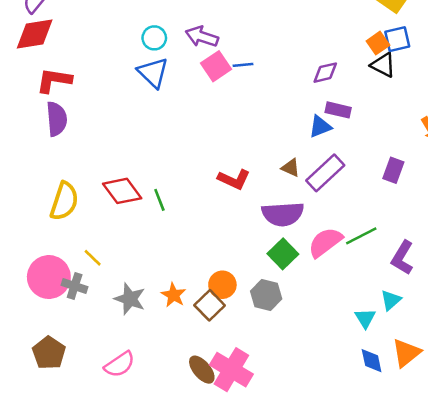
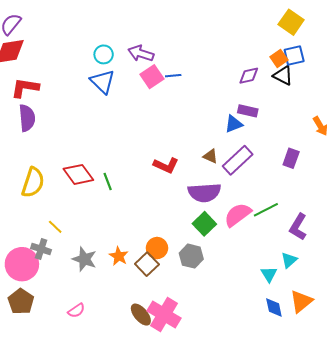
purple diamond: (325, 73) -> (249, 76), moved
pink circle: (49, 277) -> (22, 264), moved
pink semicircle: (120, 364) -> (76, 311), size x0.7

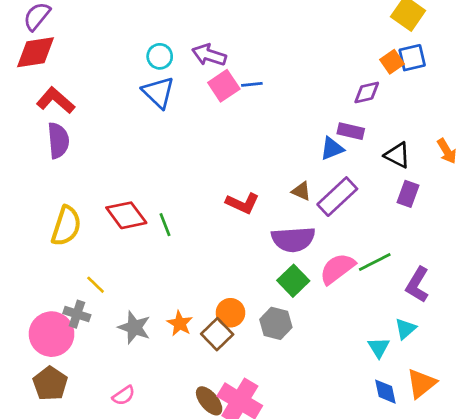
purple diamond: (249, 76) -> (367, 92), moved
black triangle: (283, 76) -> (397, 155), moved
red L-shape: (25, 88) -> (56, 100), turned 32

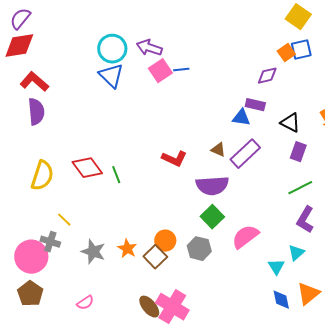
cyan circle: (160, 56) -> (112, 49), size x1.5
blue triangle: (332, 148) -> (241, 118), turned 30
green line: (375, 262) -> (300, 188), moved
pink semicircle: (337, 269) -> (245, 237), moved

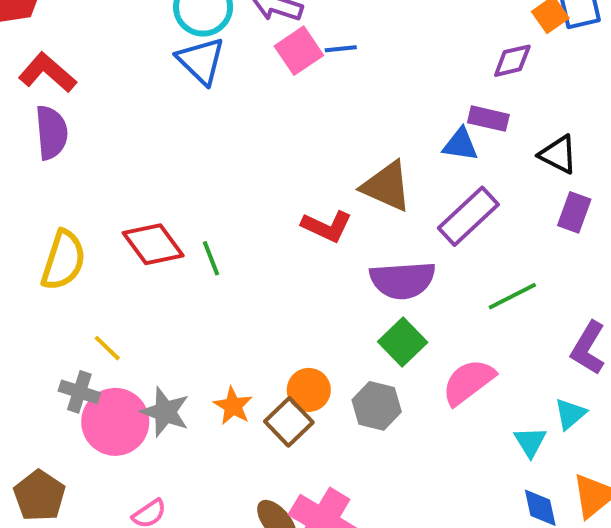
brown triangle: (218, 150) -> (387, 186), moved, size x1.8
green line: (300, 188) -> (512, 296), moved
pink circle: (31, 257) -> (115, 422), moved

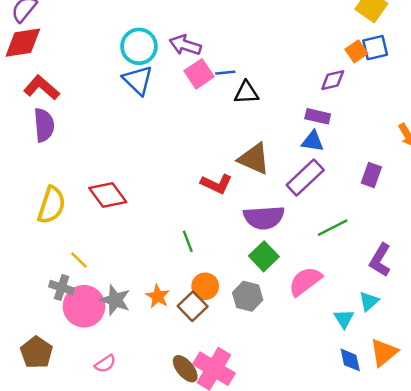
blue triangle: (460, 144) -> (313, 141), moved
black triangle: (558, 154) -> (246, 93), moved, turned -30
green line: (211, 258) -> (188, 241), moved

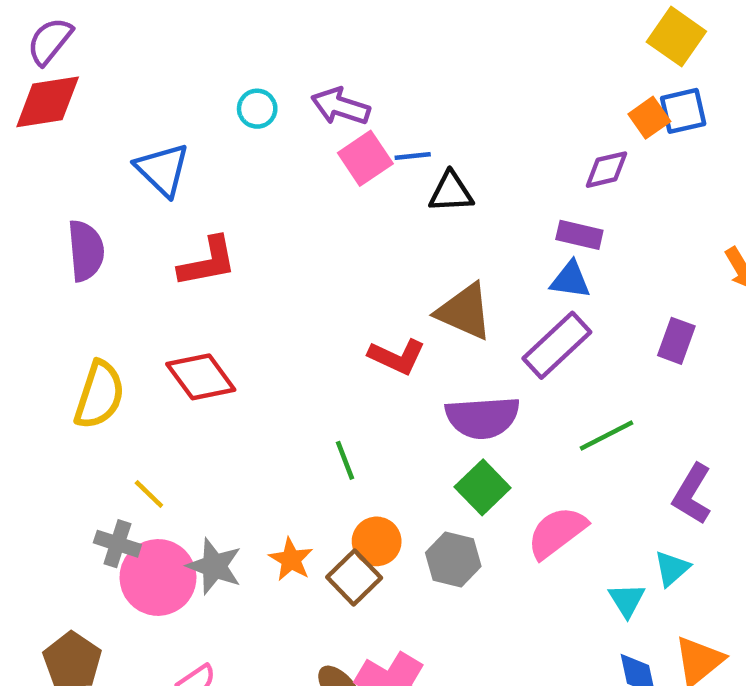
cyan circle: (139, 46) -> (257, 109), size x0.6
blue triangle: (138, 80) -> (162, 170), moved
red L-shape: (42, 88) -> (208, 262), moved, turned 128

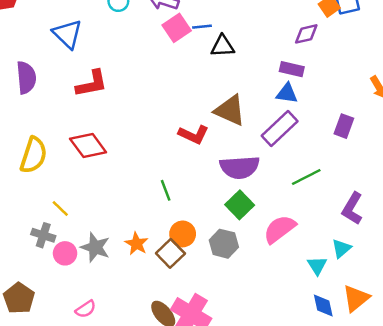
pink circle: (158, 577) -> (65, 253), size x0.6

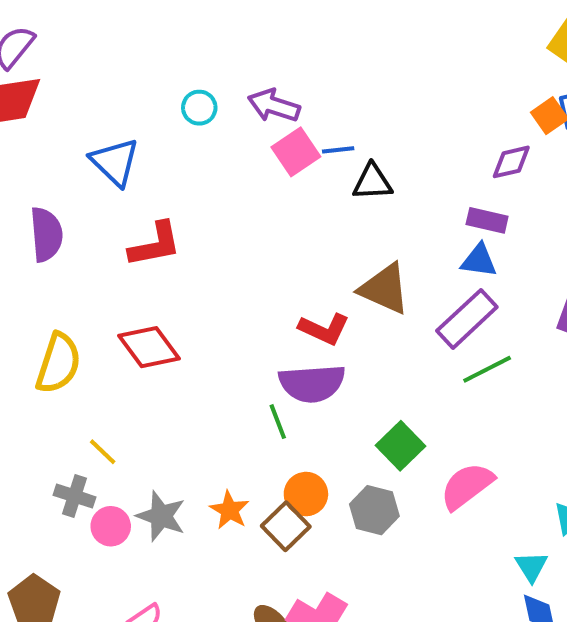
purple semicircle: (240, 167) -> (312, 383), moved
green line: (306, 177) -> (487, 369), moved
cyan triangle: (317, 265) -> (531, 566), moved

